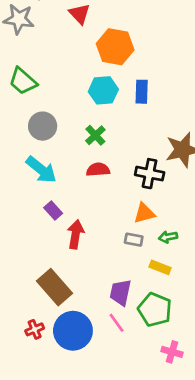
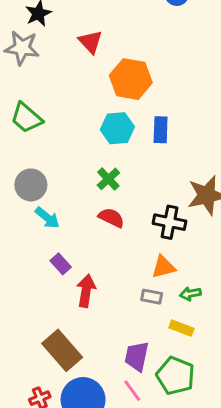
gray circle: (43, 126) -> (31, 185), moved
cyan arrow: (41, 170) -> (47, 218), size x0.7
red semicircle: (98, 170) -> (111, 218), turned 30

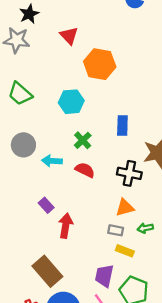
cyan hexagon: (117, 128) -> (71, 102), moved
blue rectangle: (161, 130) -> (122, 126), moved
cyan arrow: (47, 218) -> (52, 161), moved, turned 144
yellow rectangle: (181, 328) -> (125, 251), moved

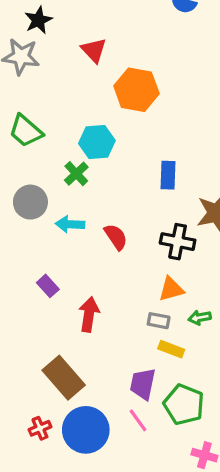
green cross: (83, 140) -> (76, 174), moved
red semicircle: (85, 170) -> (116, 237), turned 30
purple rectangle: (46, 205) -> (48, 286), moved

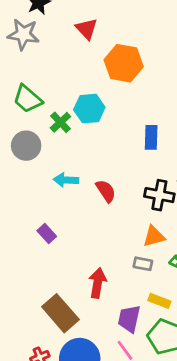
green cross: (76, 174) -> (60, 122), moved
gray circle: (30, 202) -> (26, 146), moved
red arrow: (89, 314) -> (98, 283), moved
yellow rectangle: (171, 349) -> (159, 301), moved

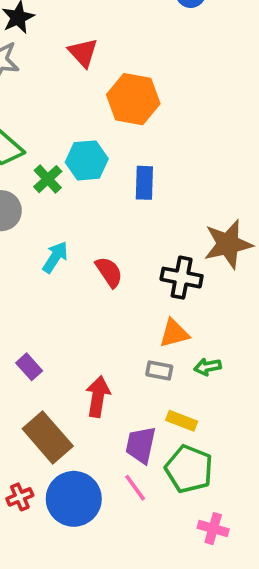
blue rectangle: (151, 137) -> (144, 183), moved
cyan arrow: (66, 180) -> (55, 257), turned 120
purple rectangle: (47, 234) -> (29, 367), moved

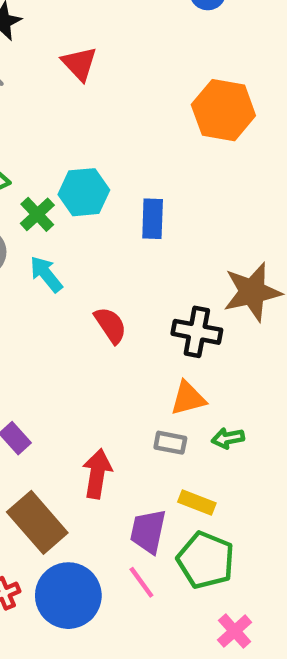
orange hexagon: (133, 99) -> (223, 110), moved
cyan arrow: (55, 257) -> (46, 274), moved, turned -72
pink cross: (213, 529) -> (235, 631), turned 32

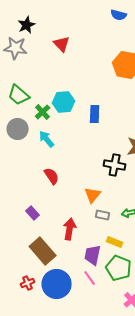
red semicircle: (110, 325) -> (52, 176), moved
orange triangle: (188, 398) -> (93, 195), moved, turned -36

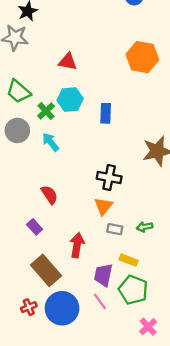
red triangle: (62, 44) -> (68, 62), moved, turned -36
black cross: (115, 165) -> (109, 178), moved
red semicircle: (52, 176) -> (49, 195), moved

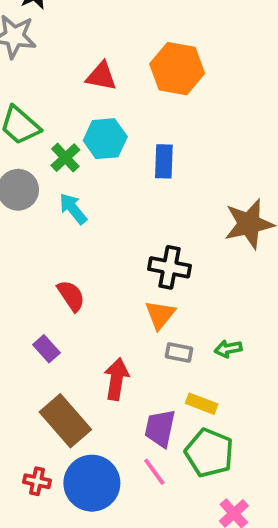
orange hexagon: (142, 57) -> (177, 69), moved
red cross: (29, 307) -> (37, 481), turned 35

